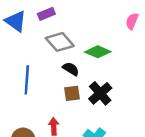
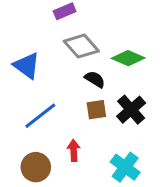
blue triangle: (16, 21) -> (27, 66), moved
blue line: (27, 80) -> (40, 116), moved, turned 48

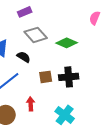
black semicircle: (95, 79) -> (24, 57), moved
black cross: (131, 110) -> (69, 77), turned 36

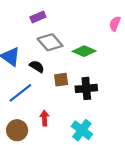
brown square: (46, 77) -> (61, 80), moved

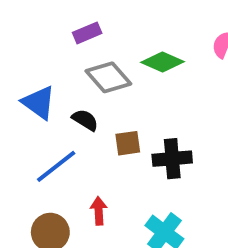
green diamond: (84, 51) -> (163, 62), moved

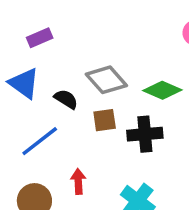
purple rectangle: (87, 33) -> (40, 38), moved
green diamond: (163, 62) -> (162, 90), moved
gray diamond: (108, 77) -> (106, 80), moved

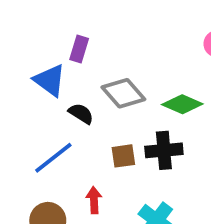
purple rectangle: (40, 38) -> (79, 49), moved, turned -50
blue triangle: (24, 83) -> (50, 80), moved
brown square: (105, 120) -> (123, 156), moved

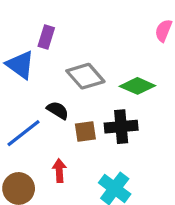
black semicircle: (81, 114) -> (58, 110), moved

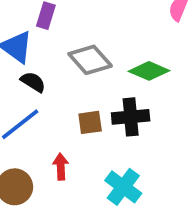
black semicircle: (58, 110) -> (33, 82), moved

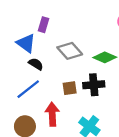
red arrow: (61, 167) -> (52, 114), size x1.5

